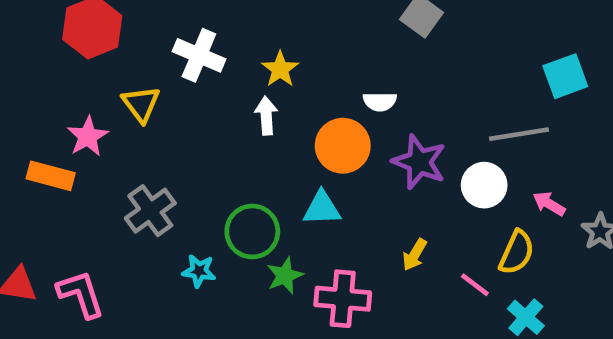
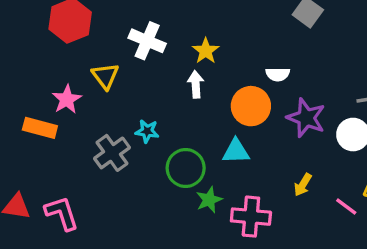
cyan star: (199, 271) -> (147, 131), moved

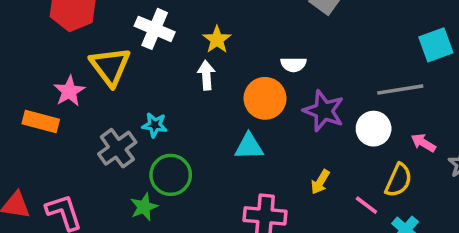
yellow triangle: (105, 76) -> (110, 66), size x1.4
green circle: (186, 168) -> (171, 175), moved
green star: (209, 200) -> (144, 207), moved

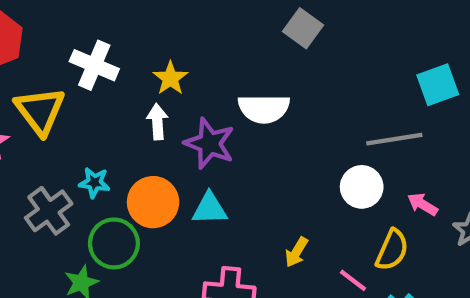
white semicircle: (293, 65) -> (264, 109), size x1.6
orange circle: (265, 98) -> (153, 202), moved
purple star: (324, 111) -> (210, 143), moved

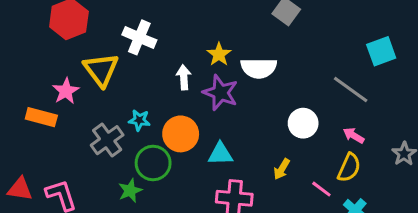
yellow star: (170, 78) -> (219, 54), moved
gray line: (394, 139) -> (351, 90), turned 45
white circle: (362, 187) -> (303, 123), moved
pink arrow: (423, 204) -> (354, 135), moved
cyan triangle: (210, 209) -> (220, 154), moved

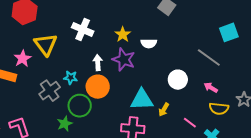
white cross: (139, 37) -> (83, 29), moved
white semicircle: (259, 68) -> (149, 43), size x0.7
white arrow: (184, 77) -> (98, 63), moved
cyan triangle: (220, 154) -> (142, 100), moved, size x1.4
yellow semicircle: (349, 168) -> (219, 109), moved, turned 72

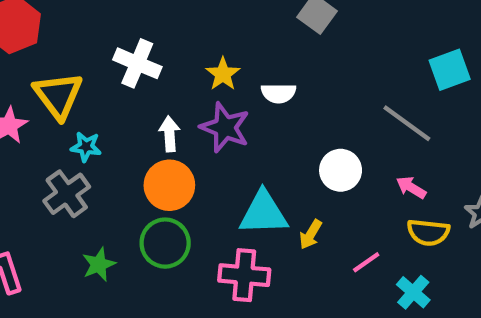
cyan star: (71, 78) -> (86, 147), moved
green circle: (80, 106) -> (165, 243), moved
pink line: (190, 123) -> (366, 262), turned -72

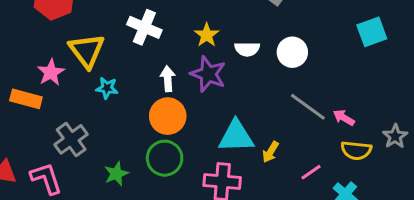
gray line: (407, 123) -> (308, 107), moved
white circle: (341, 170) -> (292, 52), moved
gray cross: (67, 194) -> (71, 139), moved

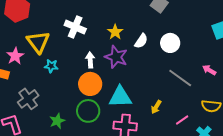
white semicircle: (247, 49) -> (141, 41), turned -56
pink arrow: (344, 118) -> (209, 70), moved
cyan triangle: (236, 136) -> (120, 97), moved

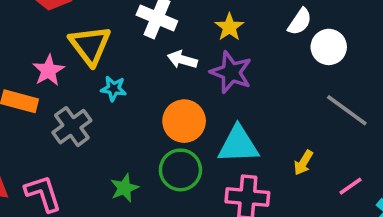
white semicircle: (141, 41) -> (300, 22), moved
white arrow: (90, 60) -> (182, 60), moved, turned -70
gray cross: (28, 99) -> (72, 127), moved

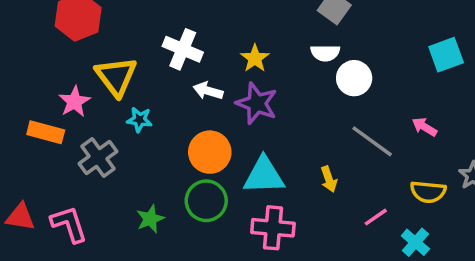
white semicircle: (300, 22) -> (325, 53), turned 56
yellow arrow: (303, 163) -> (329, 179), moved, turned -50

